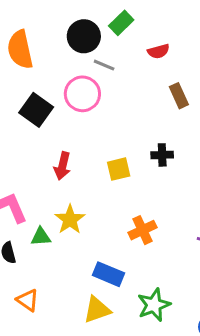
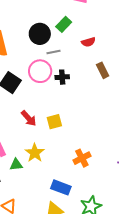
gray line: (104, 65) -> (54, 52), turned -32
black cross: (162, 155) -> (62, 77), moved
red arrow: (62, 166) -> (29, 118), turned -54
yellow square: (119, 169) -> (54, 122), moved

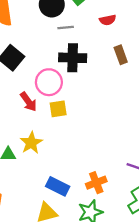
pink circle: (40, 71) -> (49, 82), moved
black cross: (62, 77) -> (73, 58), size x1.6
orange cross: (82, 158) -> (96, 183), moved

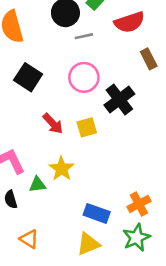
red semicircle: (108, 20) -> (129, 22), size x1.6
black cross: (73, 58) -> (119, 100), moved, turned -32
pink circle: (49, 82) -> (84, 77), moved

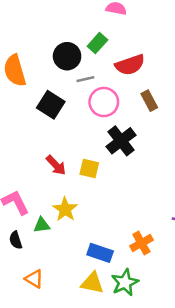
black square: (28, 77) -> (51, 105), moved
pink circle: (84, 77) -> (104, 102), moved
yellow square: (87, 127) -> (89, 169), turned 30
green star: (136, 238) -> (125, 282), moved
yellow triangle: (88, 244) -> (92, 283), turned 35

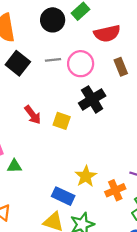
gray line: (85, 79) -> (53, 60), moved
black square: (51, 105) -> (18, 63), moved
yellow star: (65, 209) -> (86, 176), moved
orange cross: (141, 243) -> (115, 190), moved

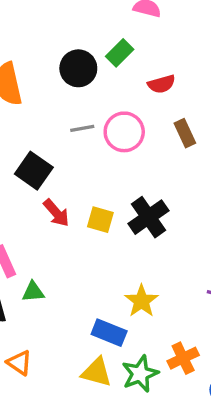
red semicircle: (107, 33) -> (162, 84), size x0.7
black square: (18, 63) -> (34, 171), moved
black cross: (92, 99) -> (148, 217), moved
orange cross: (115, 190) -> (183, 358), moved

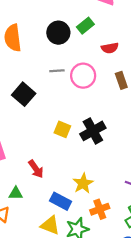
red arrow: (56, 213) -> (36, 169), moved
green triangle: (33, 292) -> (16, 193), moved
orange cross: (183, 358) -> (100, 209), moved

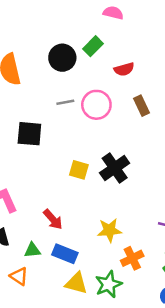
black square: (24, 94) -> (29, 134), turned -30
yellow star: (83, 183) -> (110, 230), turned 30
blue rectangle: (61, 201) -> (65, 254), moved

